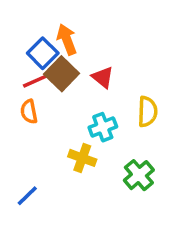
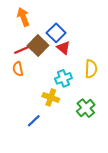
orange arrow: (67, 39) -> (23, 17), moved
blue square: (43, 53) -> (56, 33), moved
blue line: (27, 196) -> (34, 121), moved

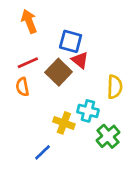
blue square: (56, 33) -> (71, 41), turned -30
brown square: (38, 46) -> (59, 72), moved
cyan cross: (63, 78) -> (88, 111), moved, turned 35

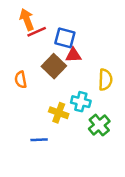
red triangle: (80, 60) -> (73, 55), turned -42
red line: (28, 63) -> (37, 32), moved
blue line: (42, 152) -> (39, 140), turned 42

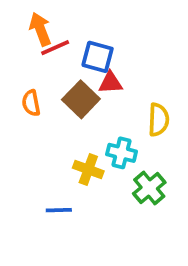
orange semicircle: (21, 80) -> (31, 103), moved

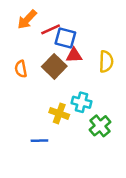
orange arrow: (40, 29) -> (27, 19), turned -115
red line: (55, 48) -> (51, 29), moved
yellow semicircle: (158, 120) -> (106, 62), moved

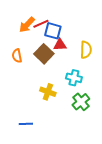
orange arrow: (27, 19) -> (27, 25), moved
cyan cross: (81, 102) -> (74, 78), moved
blue line: (39, 141) -> (26, 124), moved

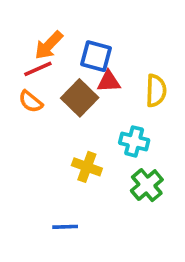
red line: (41, 24) -> (38, 69), moved
orange semicircle: (17, 56) -> (31, 102), turned -40
blue line: (26, 124) -> (65, 227), moved

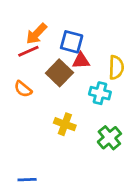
orange semicircle: (31, 102) -> (23, 89), moved
cyan cross: (134, 141) -> (100, 93), moved
blue line: (65, 227) -> (27, 180), moved

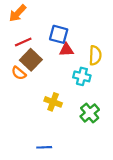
orange arrow: (36, 34) -> (18, 13), moved
brown square: (59, 73) -> (31, 60), moved
blue line: (27, 180) -> (44, 147), moved

